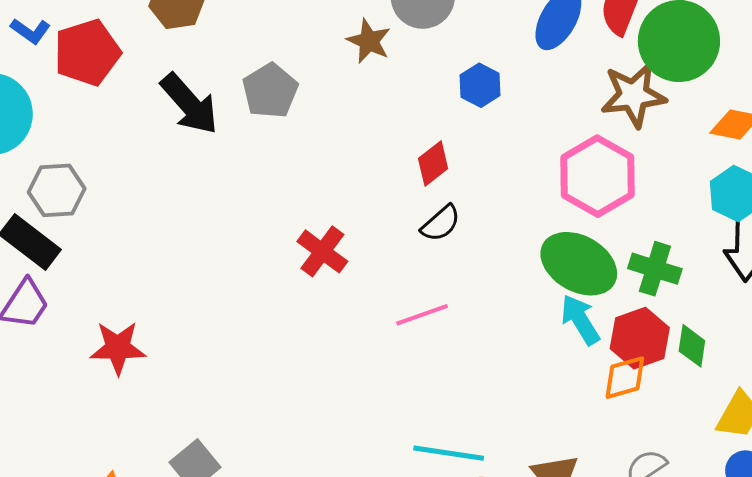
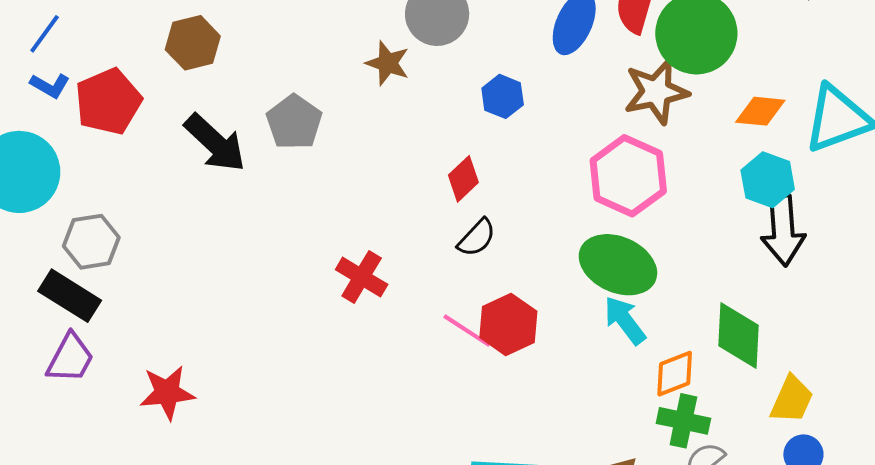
green cross: (655, 269) -> (683, 421), moved
pink line: (422, 315) -> (467, 331), turned 58
red hexagon: (640, 338) -> (508, 324), moved
green diamond: (692, 346) -> (738, 336), size x1.6

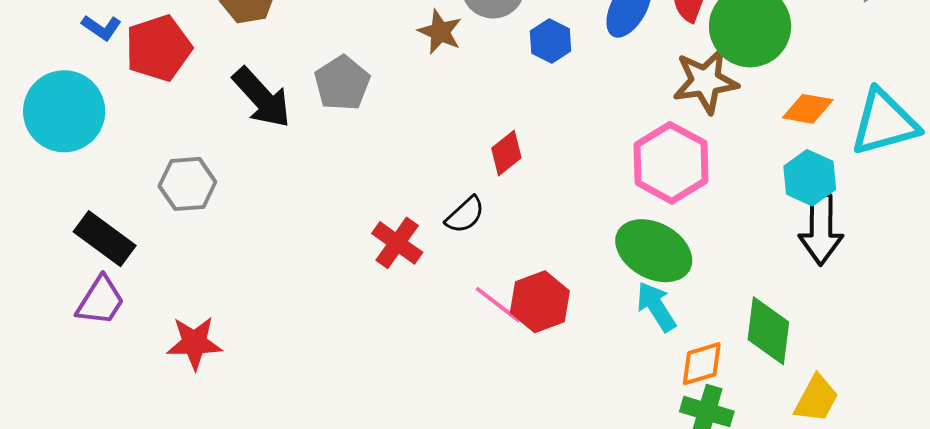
blue hexagon: (503, 96) -> (551, 41), moved
black semicircle: (477, 238) -> (465, 215), moved
gray hexagon: (91, 242) -> (187, 184), moved

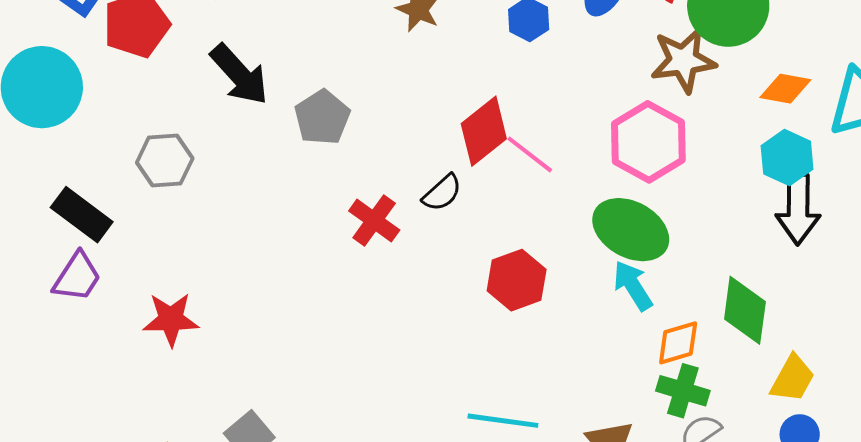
gray pentagon: (342, 83) -> (322, 117), moved
red diamond: (506, 153) -> (484, 131), size x1.5
pink line: (498, 305) -> (530, 154), moved

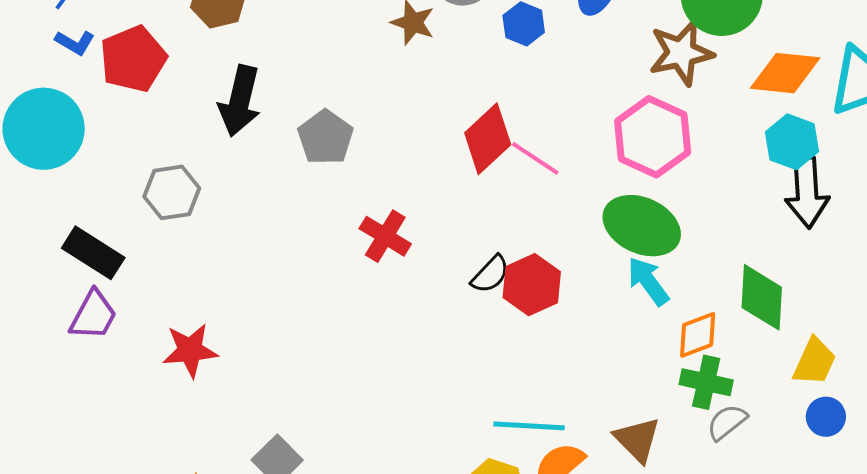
black arrow: (239, 75) -> (240, 101), turned 60
orange diamond: (785, 89) -> (785, 73), size x1.4
black semicircle: (442, 193) -> (490, 274), moved

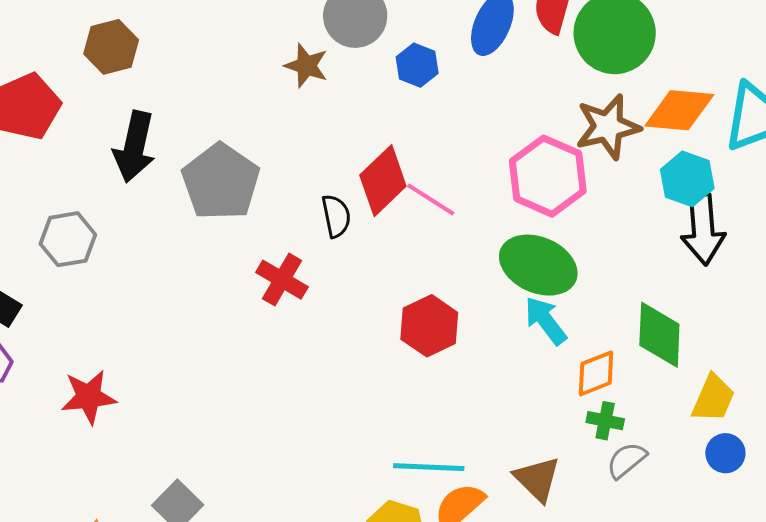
brown star: (681, 53) -> (608, 127), moved
gray pentagon: (325, 137) -> (221, 182), size x1.4
black semicircle: (490, 274) -> (336, 216), moved, turned -54
green cross: (706, 382) -> (605, 421), size x0.7

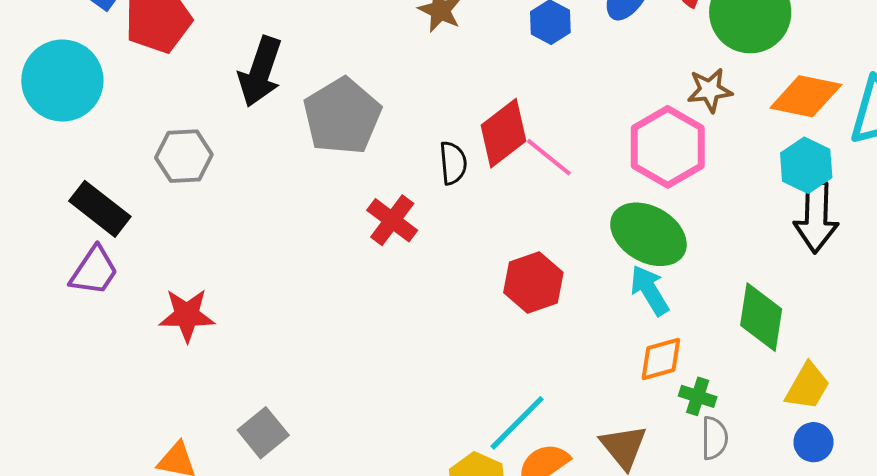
brown star: (608, 127) -> (710, 90), moved, size x0.7
orange diamond: (596, 373) -> (661, 359), moved
gray semicircle: (627, 460) -> (714, 438), turned 123
cyan line: (429, 467) -> (517, 423), turned -54

